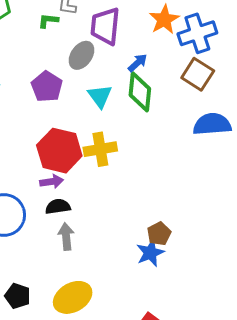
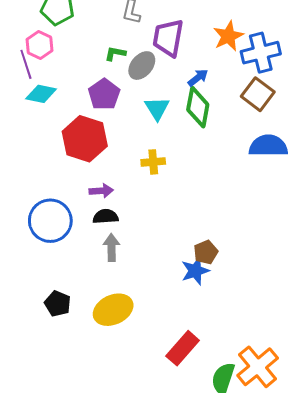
green L-shape: (48, 21) -> (115, 53), moved
yellow cross: (100, 149) -> (153, 162), size x0.7
red hexagon: (59, 151) -> (85, 139), moved

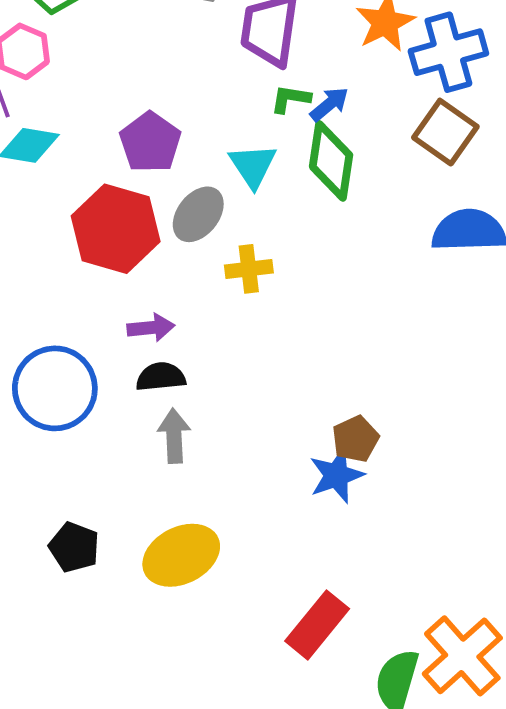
green L-shape: (115, 53) -> (290, 99), moved
gray ellipse: (142, 66) -> (198, 214), moved

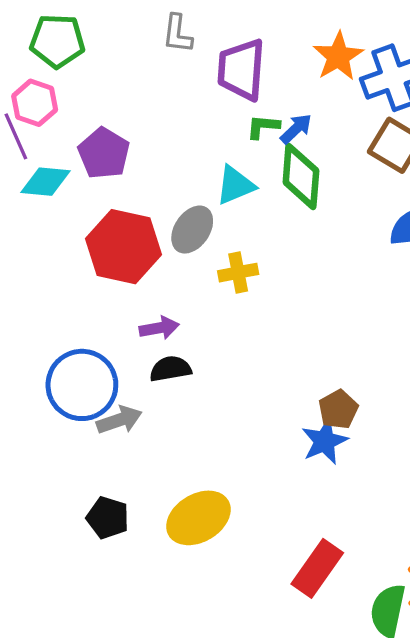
purple pentagon: (150, 142) -> (104, 153), moved
cyan triangle: (253, 166) -> (235, 185), turned 45
gray arrow: (174, 436) -> (119, 420), moved, turned 78

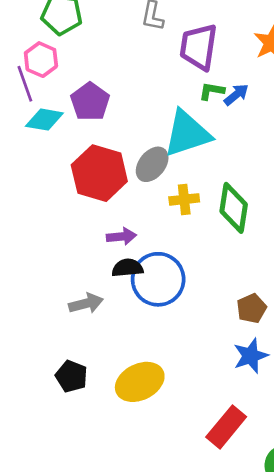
green diamond: (301, 176) -> (234, 208), moved
cyan triangle: (235, 185) -> (187, 134), size x1.6
blue circle: (82, 385) -> (158, 279), moved
blue star: (325, 441) -> (251, 356), moved

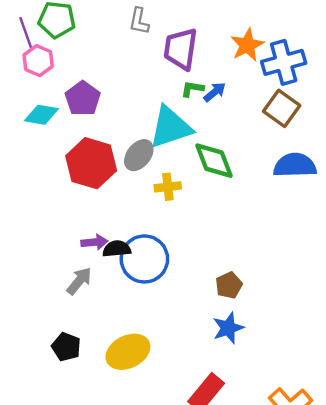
purple line: (25, 84) -> (26, 33), moved
green diamond: (234, 208) -> (214, 161), moved, turned -30
purple arrow: (121, 236) -> (94, 242), moved
gray arrow: (86, 303) -> (79, 281), turned -36

